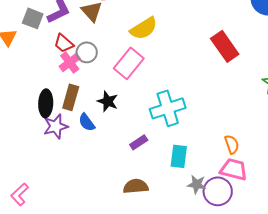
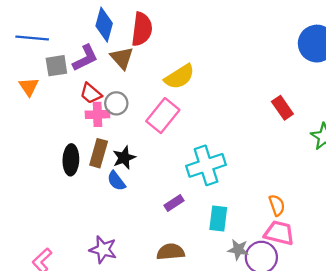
gray square: (33, 18) -> (56, 66), turned -30
red rectangle: (225, 46) -> (282, 108), moved, size x0.7
pink cross: (70, 62) -> (97, 114), turned 35
black star: (108, 101) -> (124, 158), moved, turned 30
purple star: (56, 126) -> (103, 250), moved, turned 30

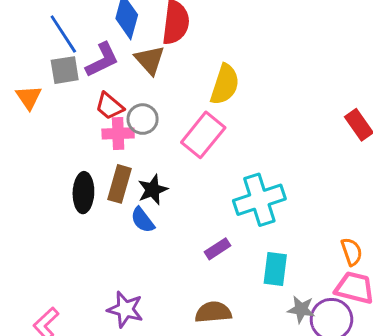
blue line: (32, 38) -> (63, 34), moved, turned 52
yellow semicircle: (179, 77) -> (225, 84), turned -40

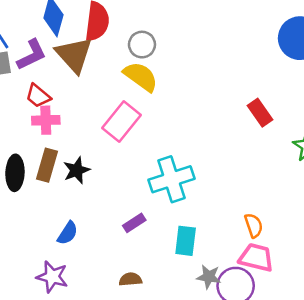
brown triangle: (150, 60) -> (74, 55), size x1.4
yellow semicircle: (225, 84) -> (141, 77), turned -72
gray circle: (143, 119) -> (142, 45), moved
blue semicircle: (143, 220) -> (68, 233), moved, turned -110
brown semicircle: (213, 312) -> (130, 279), size x0.7

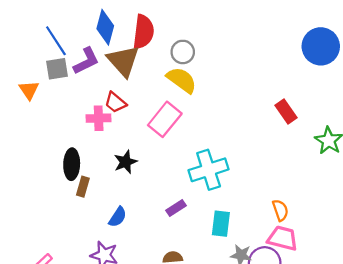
red trapezoid: (38, 96) -> (115, 102), moved
brown rectangle: (47, 165) -> (83, 187), moved, size x0.7

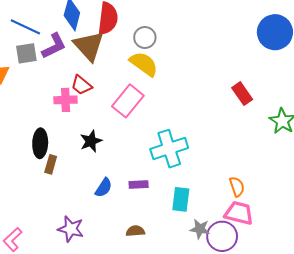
blue line: (56, 41) -> (25, 27), turned -32
purple rectangle: (176, 208) -> (139, 184), turned 30
blue semicircle: (118, 217) -> (104, 188), moved

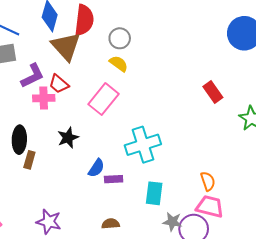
purple L-shape: (54, 46) -> (33, 76), moved
yellow semicircle: (144, 64) -> (119, 64), size x0.7
blue semicircle: (104, 188) -> (96, 168), moved

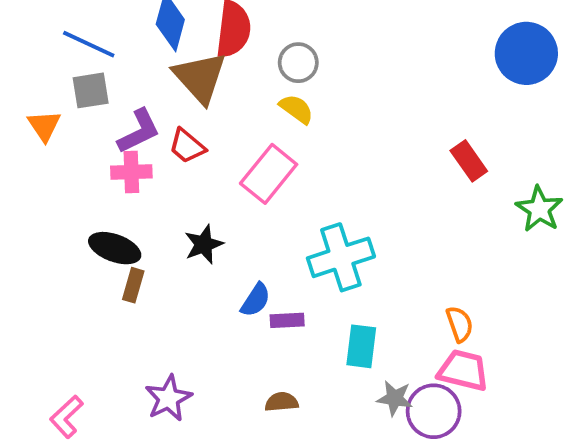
pink cross: (44, 98) -> (131, 172), moved
black ellipse: (19, 140) -> (115, 248), turned -72
purple star: (49, 222) -> (168, 398), turned 30

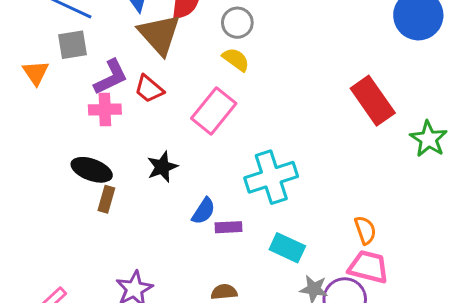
red rectangle: (469, 161) -> (373, 101), size x1.5
cyan rectangle: (361, 346) -> (287, 248), turned -72

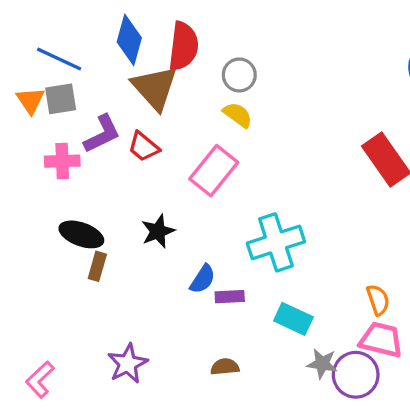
orange triangle: (36, 73) -> (30, 100), moved
pink cross: (105, 109) -> (62, 161), moved

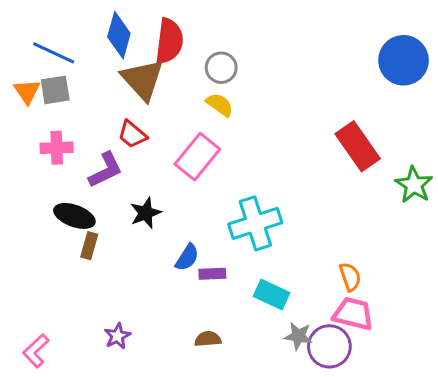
purple L-shape: (102, 134) -> (106, 170), moved
purple star: (128, 364) -> (117, 336), size x0.7

